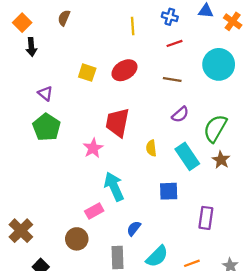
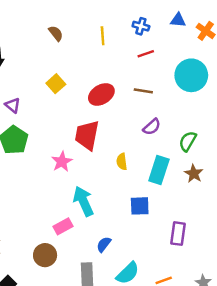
brown semicircle: (64, 18) -> (56, 33), moved, turned 119
red ellipse: (124, 70) -> (101, 94), moved
yellow square: (87, 73) -> (56, 84), turned 30
green semicircle: (215, 128) -> (188, 141), size x0.7
cyan rectangle: (187, 156) -> (159, 170), turned 52

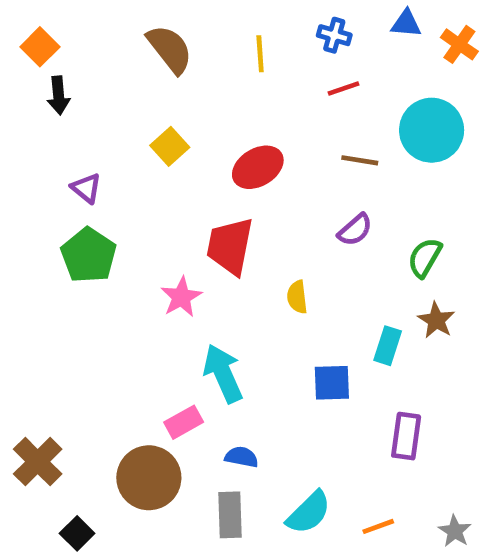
brown semicircle: (56, 33) -> (170, 49), size x1.6
brown line: (143, 91) -> (360, 160), moved
cyan rectangle: (159, 170) -> (388, 346), moved, size x0.7
blue semicircle: (104, 244) -> (242, 457), moved, turned 63
brown circle: (45, 255) -> (149, 478), size x1.4

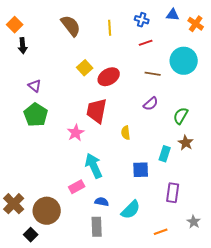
yellow square: (170, 146) -> (85, 68), moved
brown circle: (149, 478) -> (47, 211), moved
cyan semicircle: (309, 513) -> (131, 210), moved
gray star: (455, 531) -> (194, 222), moved

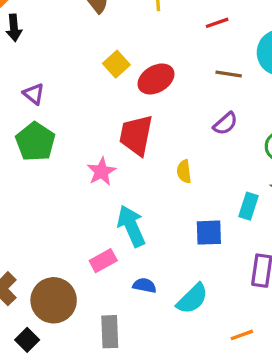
gray rectangle: (97, 227) -> (110, 332), moved

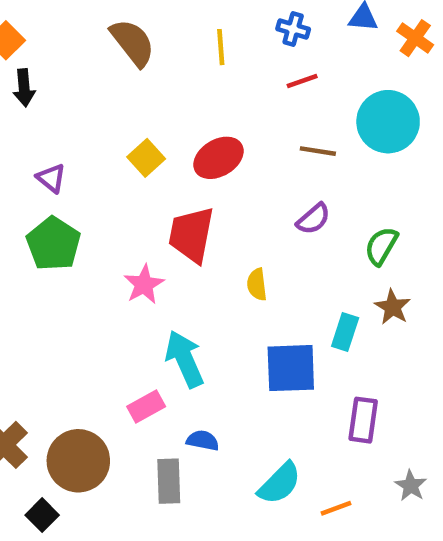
yellow square: (116, 64) -> (146, 158), moved
blue square: (209, 233) -> (291, 368), size x1.4
cyan semicircle: (192, 299) -> (280, 483), moved
gray rectangle: (110, 332) -> (169, 481), moved

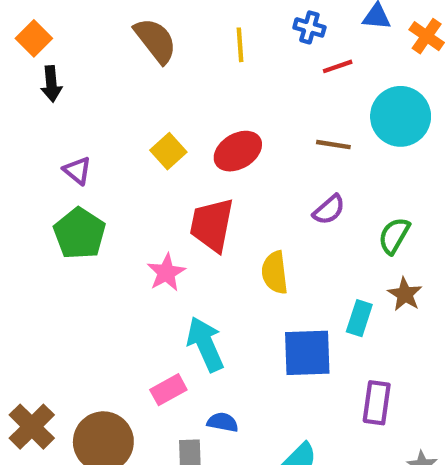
red line: (302, 81) -> (338, 66), moved
yellow semicircle: (257, 284) -> (275, 273), size x1.4

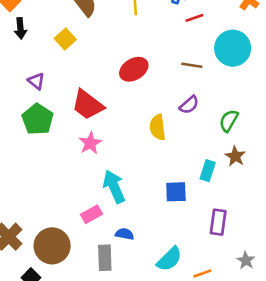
yellow square: (168, 151) -> (65, 39), moved
red trapezoid: (212, 225) -> (88, 105), moved, turned -64
yellow semicircle: (275, 273) -> (158, 127), moved
blue square: (307, 353) -> (176, 192), size x0.7

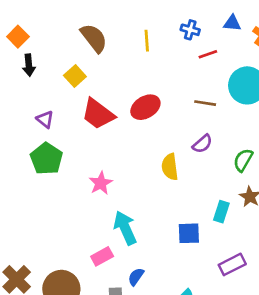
red trapezoid: (88, 105) -> (98, 114), moved
purple rectangle: (218, 222) -> (232, 264), turned 55
blue semicircle: (125, 234) -> (136, 277), turned -66

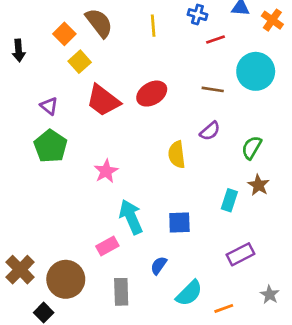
orange square: (18, 37) -> (64, 34), moved
black arrow: (29, 65) -> (19, 51), moved
blue square: (189, 233) -> (179, 222), moved
blue semicircle: (136, 277) -> (159, 265), moved

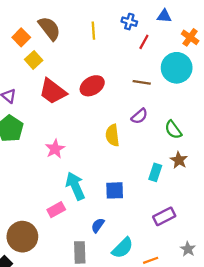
orange cross: (272, 20) -> (190, 37), moved
red line: (215, 39) -> (144, 42), turned -42
green semicircle: (252, 148) -> (173, 130), turned -66
gray rectangle: (121, 292) -> (80, 252), moved

